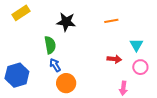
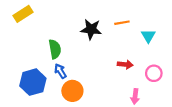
black star: (66, 22) -> (91, 29), moved
cyan triangle: (136, 45) -> (148, 36), moved
blue hexagon: (17, 75) -> (33, 82), moved

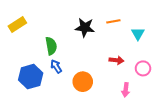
yellow rectangle: (23, 14) -> (17, 24), moved
orange circle: (72, 91) -> (83, 82), moved

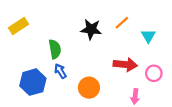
orange line: (113, 21) -> (122, 23), turned -32
red arrow: (116, 60) -> (125, 64), size x1.5

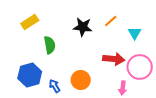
yellow rectangle: (19, 26) -> (30, 22), moved
blue arrow: (60, 71) -> (55, 86), moved
pink circle: (154, 73) -> (140, 67), size x1.6

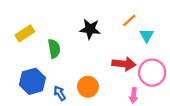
orange line: (111, 21) -> (129, 20), moved
yellow rectangle: (30, 22) -> (25, 33), moved

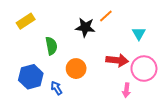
orange line: (129, 20) -> (106, 16), moved
yellow rectangle: (25, 33) -> (26, 21), moved
orange circle: (88, 87) -> (76, 69), moved

